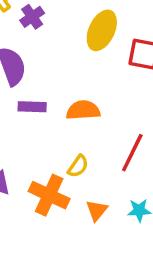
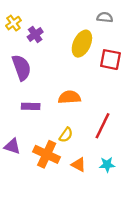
purple rectangle: (32, 107) -> (31, 106), moved
orange triangle: (97, 210) -> (79, 165), turned -42

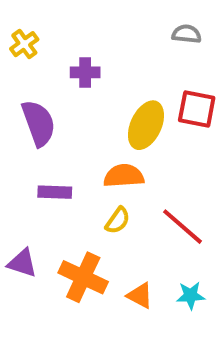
purple cross: (35, 34) -> (85, 72), moved, turned 35
yellow ellipse: (82, 44) -> (146, 125), moved
red line: (102, 126) -> (182, 227), turned -75
yellow semicircle: (66, 135) -> (118, 220), moved

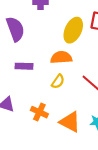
orange cross: (83, 277) -> (39, 112), size x0.7
orange triangle: (140, 295) -> (70, 122), size x1.5

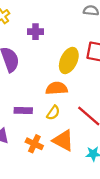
purple rectangle: (24, 66) -> (23, 110), moved
orange triangle: (70, 122) -> (63, 140), moved

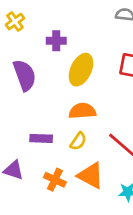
yellow ellipse: (69, 61) -> (81, 70), moved

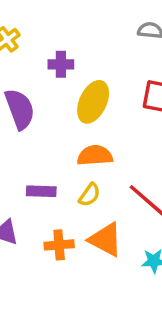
orange cross: (55, 180) -> (59, 245), turned -30

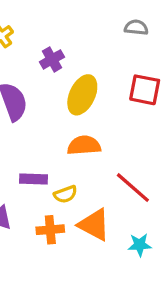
purple cross: (61, 64) -> (52, 59), turned -30
yellow semicircle: (89, 195) -> (65, 194), moved, turned 35

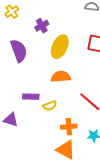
orange triangle: (94, 225) -> (66, 150), moved
orange cross: (50, 230) -> (69, 127), moved

